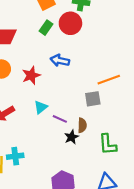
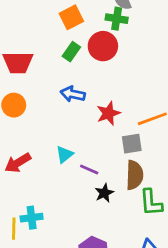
blue arrow: (60, 60) -> (73, 94), moved
red star: (31, 75) -> (108, 113), moved
brown semicircle: (82, 125) -> (134, 175), moved, size x1.5

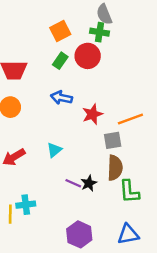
purple line: (89, 170) -> (73, 183), moved

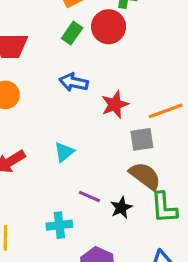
brown semicircle: (115, 168) -> (145, 176), turned -55
black star: (89, 183) -> (121, 208), moved
cyan cross: (26, 205) -> (59, 225), moved

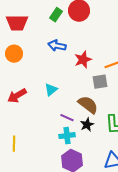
brown semicircle: (145, 176) -> (88, 105), moved
cyan cross: (59, 225) -> (67, 136), moved

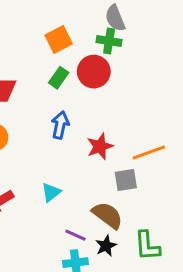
blue arrow: (57, 46) -> (60, 125), turned 90

